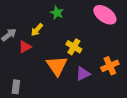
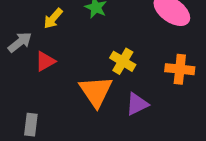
yellow arrow: (37, 30) -> (53, 18), moved
orange cross: (110, 66) -> (180, 69), moved, turned 30

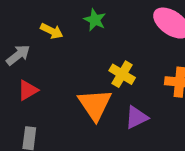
yellow arrow: (53, 18) -> (52, 31), turned -105
red triangle: (45, 61) -> (28, 90), moved

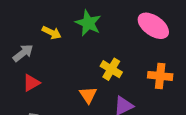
green star: (95, 20) -> (88, 23), size x1.4
orange triangle: (95, 105) -> (88, 95), size x0.6

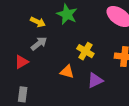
gray arrow: (23, 53) -> (39, 44), moved
orange triangle: (88, 95) -> (67, 72), turned -40

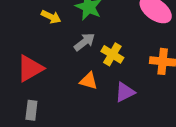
gray arrow: (39, 44) -> (84, 42), moved
red triangle: (22, 62) -> (30, 68), size x1.5

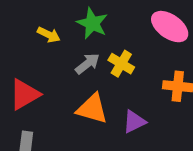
yellow cross: (112, 54) -> (121, 64), moved
orange triangle: (89, 81) -> (92, 109), size x1.5

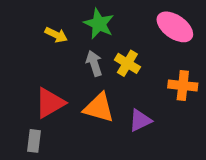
gray arrow: (87, 64) -> (94, 63), turned -70
red triangle: (25, 94) -> (50, 103), moved

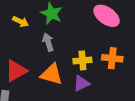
yellow cross: (127, 63) -> (82, 60), moved, turned -36

